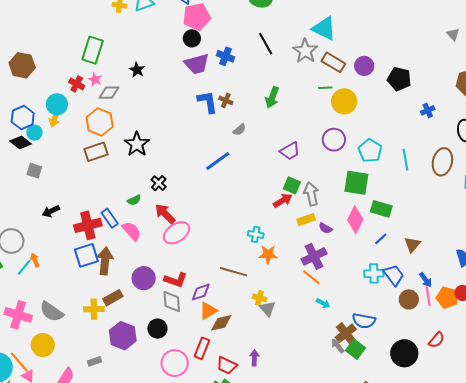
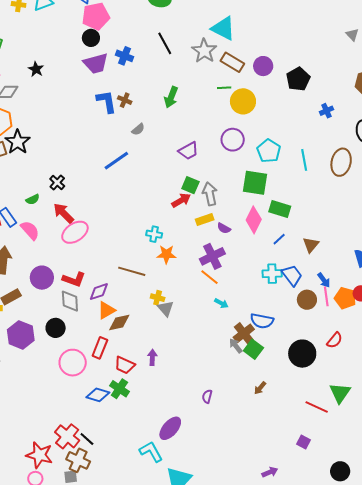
black pentagon: (399, 79) -> (298, 79), turned 30
black star: (137, 144) -> (18, 142), moved

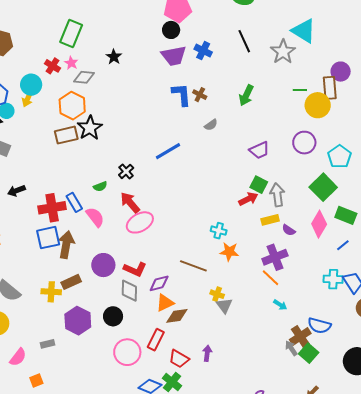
brown rectangle: (232, 62) -> (330, 88), moved, turned 50
blue line: (116, 161) -> (168, 151), moved
green square: (255, 183) -> (323, 187), turned 32

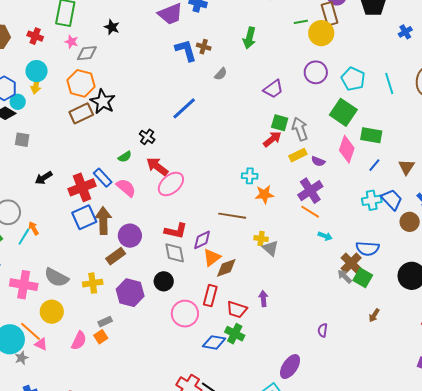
red cross: (53, 66) -> (35, 36), moved
purple circle: (103, 265) -> (130, 236), moved
yellow cross: (51, 292) -> (93, 283), moved
orange square: (36, 381) -> (101, 337), moved

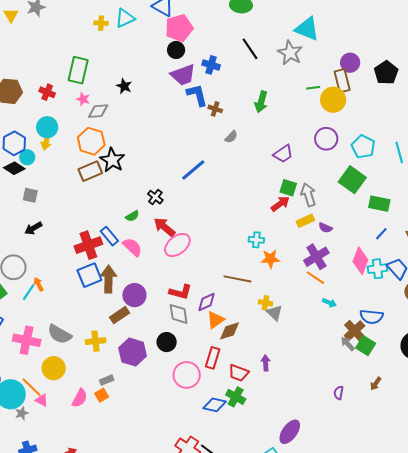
blue L-shape: (186, 50) -> (197, 95), moved
pink diamond: (347, 149) -> (360, 261), moved
black arrow: (44, 178) -> (33, 228), moved
purple semicircle: (323, 330) -> (339, 393), moved

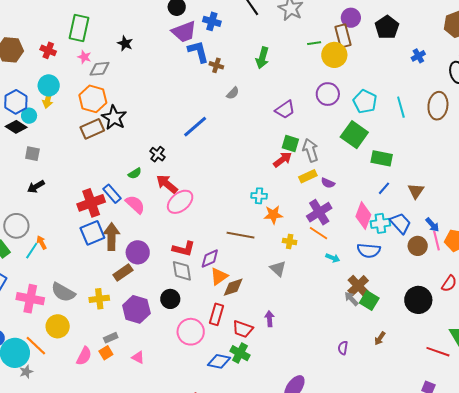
yellow cross: (265, 303) -> (290, 241), moved
blue semicircle: (372, 317) -> (369, 251), moved
pink triangle: (42, 400) -> (138, 357), moved

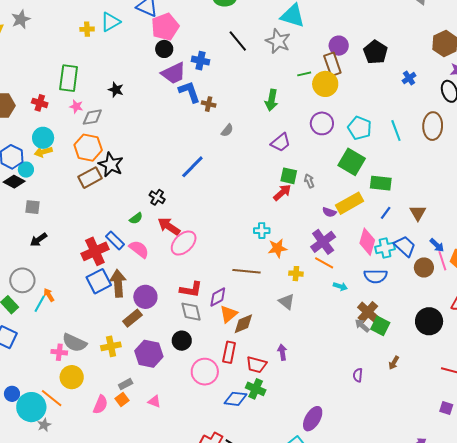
green arrow: (262, 58) -> (272, 100), moved
yellow arrow: (48, 99) -> (43, 152), turned 66
gray arrow: (310, 150) -> (309, 181), size x0.6
yellow rectangle: (308, 176) -> (350, 203), moved, size x1.5
pink cross: (30, 299) -> (59, 352), moved, size x0.6

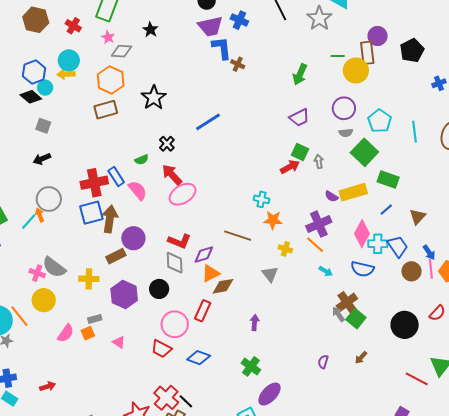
gray semicircle: (227, 130) -> (346, 133), moved, turned 32
black star: (111, 164) -> (154, 98), moved
gray circle: (22, 280) -> (49, 199), moved
red trapezoid: (256, 365) -> (161, 349), moved
green cross: (256, 389) -> (251, 366), moved

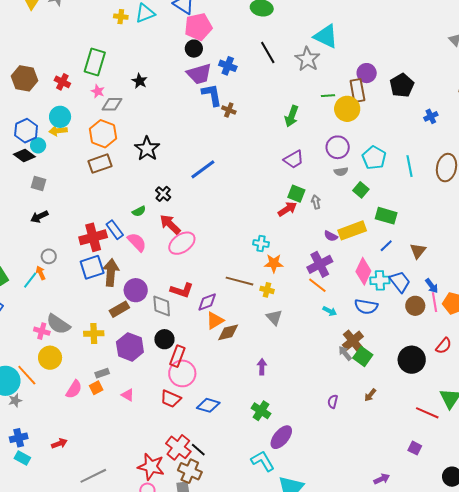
green square: (364, 152) -> (361, 190), size x0.6
gray circle: (49, 199) -> (49, 256), size x0.6
yellow cross: (285, 249) -> (267, 290), moved
gray diamond: (175, 263) -> (162, 306), moved
red rectangle: (203, 311) -> (177, 356), moved

